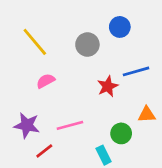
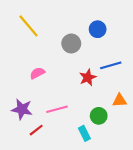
yellow line: (35, 42) -> (29, 26), moved

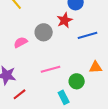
gray circle: (71, 43) -> (44, 32), moved
red star: (88, 77) -> (65, 20), moved
pink line: (57, 109) -> (51, 69), moved

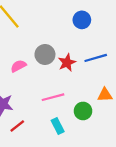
red star: (65, 20) -> (67, 63), moved
cyan rectangle: (64, 97) -> (58, 126), moved

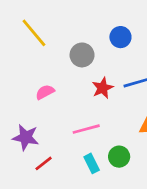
gray circle: (45, 54) -> (82, 55), moved
green circle: (83, 111) -> (119, 157), moved

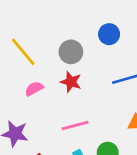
yellow line: (34, 33) -> (23, 52), moved
red star: (103, 88) -> (71, 82), moved, turned -30

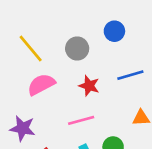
red star: (71, 82) -> (89, 86), moved
pink semicircle: (34, 89) -> (41, 84), size x1.5

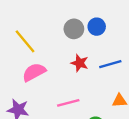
gray circle: (77, 49) -> (74, 29), moved
red star: (89, 86) -> (80, 63), moved

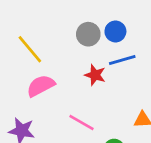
blue line: (110, 64) -> (122, 60), moved
pink line: (68, 103) -> (81, 122), turned 45

